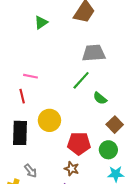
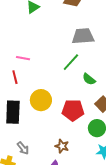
red pentagon: (79, 143) -> (73, 110), moved

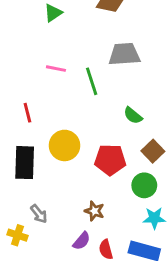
pink line: (23, 58) -> (56, 69), moved
green line: (71, 62) -> (92, 81), moved, turned -60

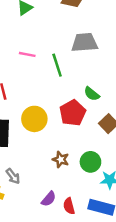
red pentagon: (110, 160) -> (73, 113), moved, turned -30
green circle: (144, 185) -> (90, 162), moved
brown star: (94, 211) -> (61, 159), moved

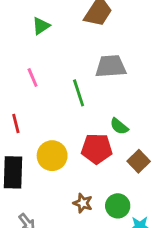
pink line: (27, 54) -> (33, 78), moved, turned 56
red pentagon: (73, 113) -> (97, 149), turned 30

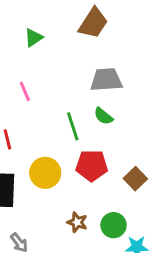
green line: (79, 93) -> (73, 126), moved
green semicircle: (119, 126) -> (103, 116), moved

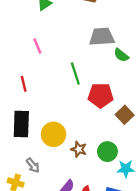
green semicircle: (103, 116) -> (121, 55), moved
red pentagon: (92, 166) -> (101, 95), moved
yellow circle: (45, 173) -> (53, 134), moved

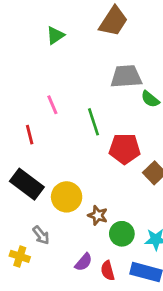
pink line: (37, 46) -> (52, 105), moved
black rectangle: (21, 124) -> (27, 184), turned -55
green circle: (107, 152) -> (122, 234), moved

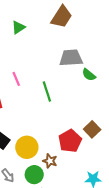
red pentagon: (125, 149) -> (70, 141), moved, turned -30
green circle: (122, 234) -> (34, 175), moved

